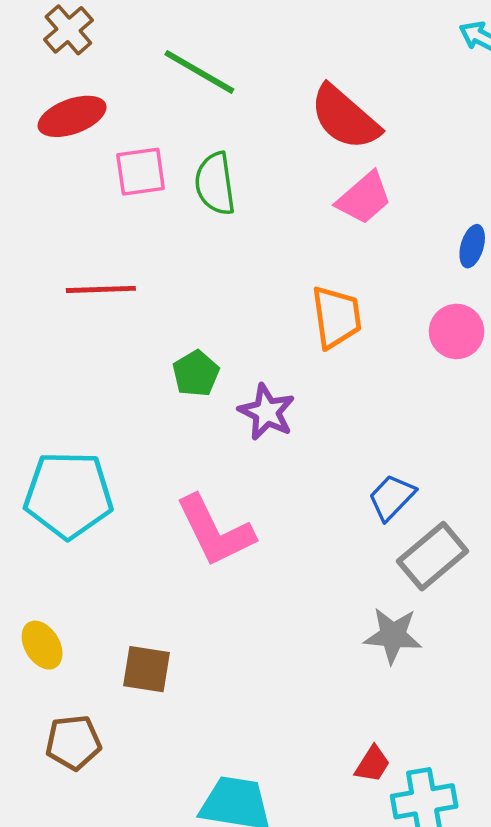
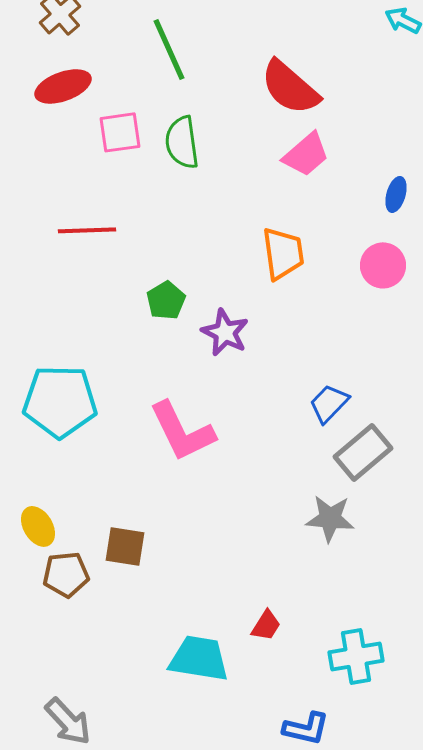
green line: (199, 72) -> (169, 49), turned 36
brown pentagon: (73, 742) -> (66, 574), moved
red trapezoid: (372, 764) -> (266, 625), moved

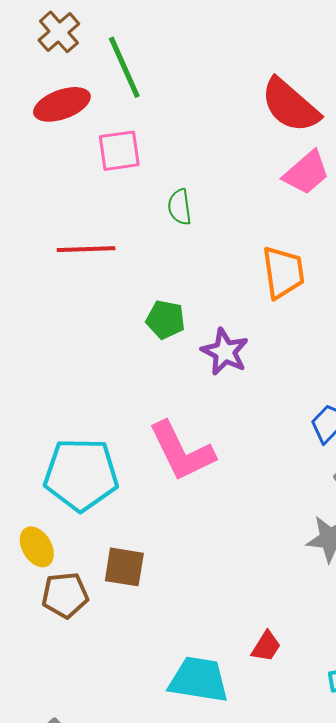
green line: (169, 49) -> (124, 67), moved
green semicircle: (182, 142) -> (180, 207), moved, size x0.7
green pentagon: (166, 300) -> (166, 320), turned -30
cyan pentagon: (60, 401) -> (81, 474), moved

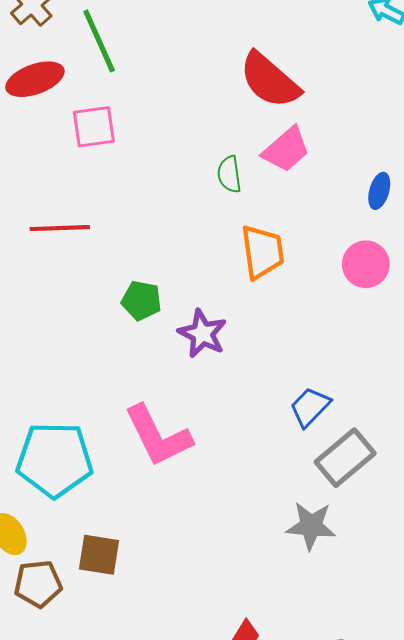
green semicircle: (180, 207) -> (229, 174), moved

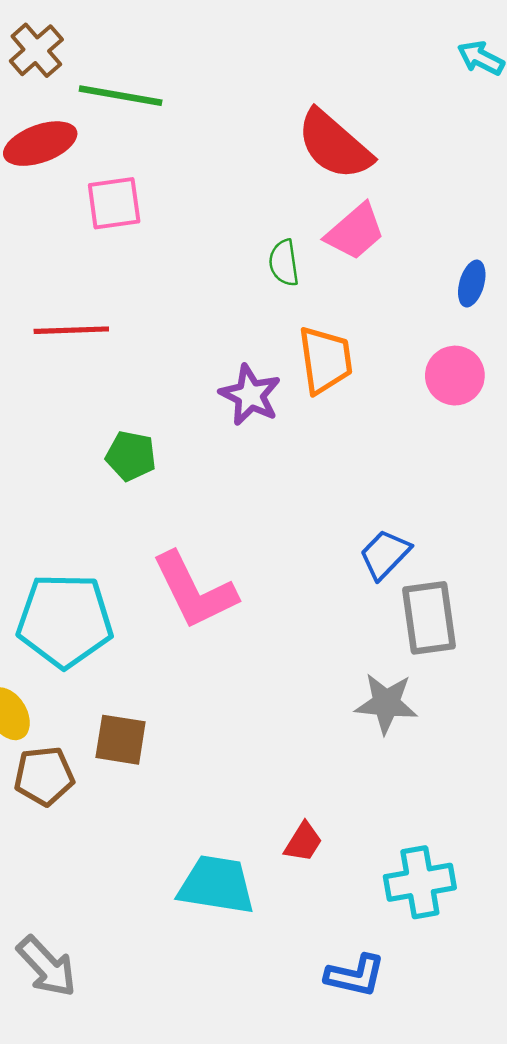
green line: (99, 41) -> (121, 96), turned -56
green pentagon: (141, 300) -> (131, 456), moved
purple star: (202, 334) -> (250, 395), moved
gray rectangle: (345, 458) -> (429, 618), turned -58

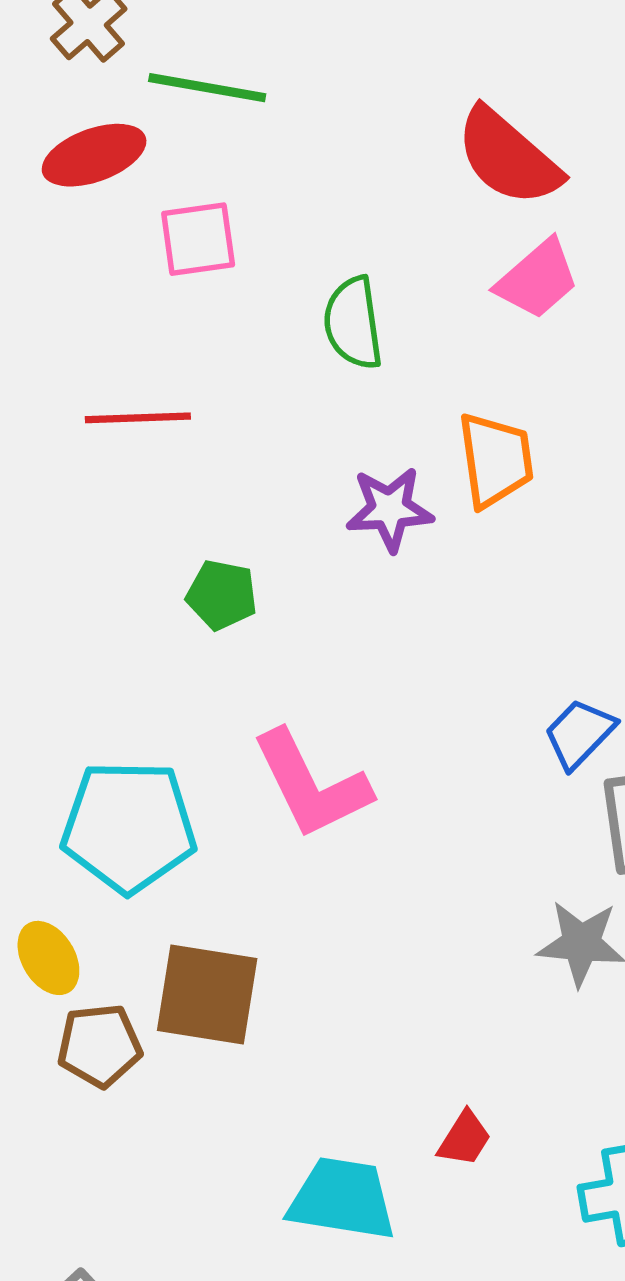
green semicircle: (284, 263) -> (353, 323), moved, size x1.4
purple star: (250, 395) -> (390, 509), turned -30
brown square: (121, 740) -> (207, 994), size x1.4

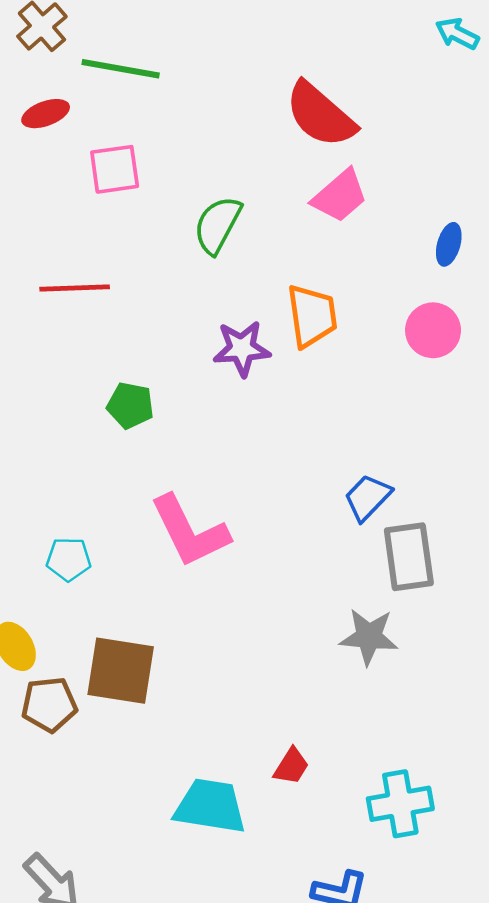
red ellipse: (94, 155) -> (46, 114), size x0.7
green semicircle: (353, 323) -> (217, 225), turned 36
cyan pentagon: (129, 827) -> (69, 559), size x0.5

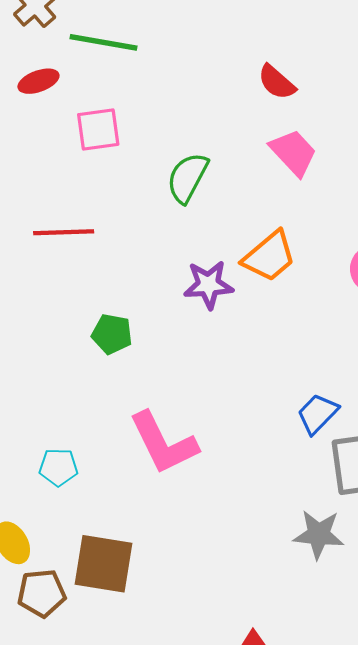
red semicircle: (320, 115) -> (277, 82), size x0.6
pink trapezoid: (340, 196) -> (293, 153), turned -92
orange trapezoid: (312, 316) -> (269, 256), turned 58

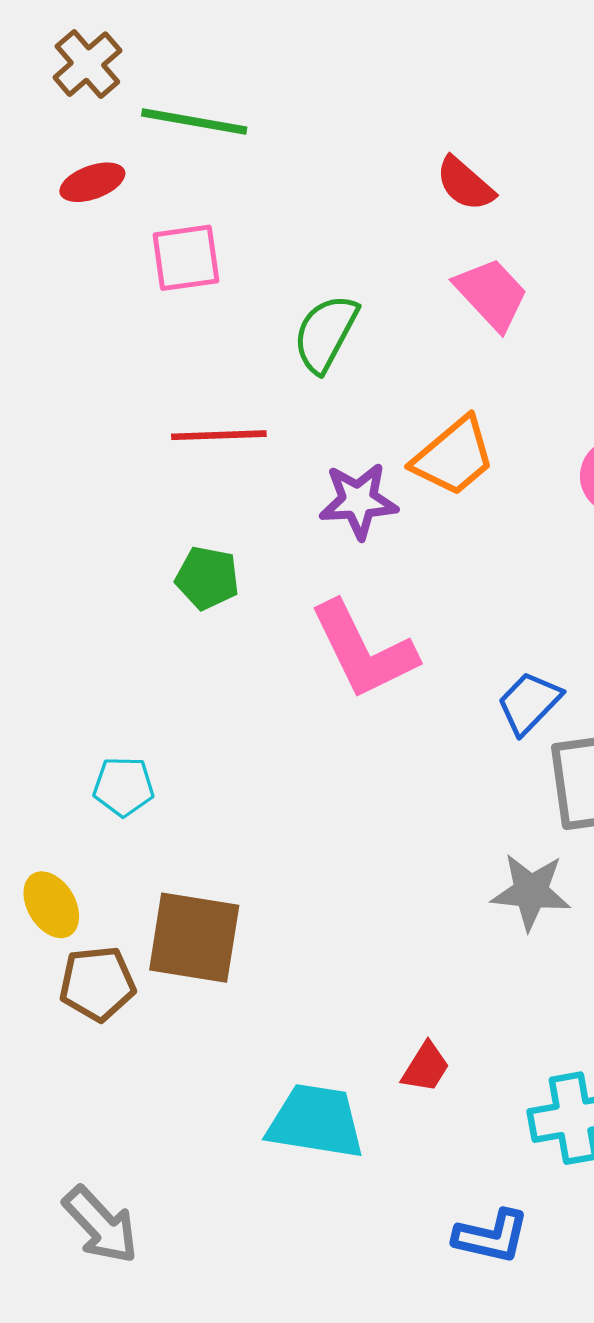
red line: (64, 232) -> (219, 435), moved
pink L-shape: (163, 443) -> (363, 650), moved

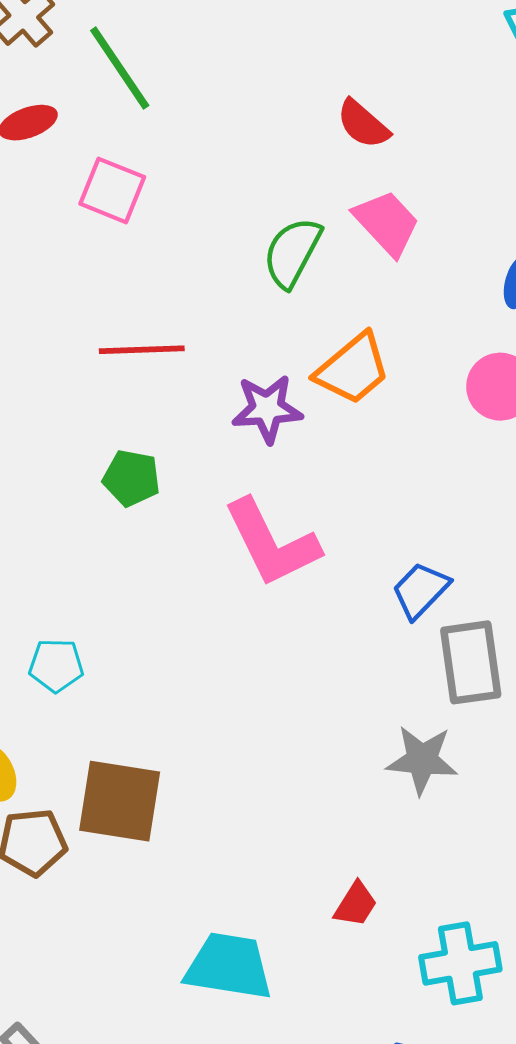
green line: (194, 122) -> (120, 68), turned 46
pink square: (186, 258) -> (112, 190), turned 30
green semicircle: (326, 333) -> (292, 252), moved
red trapezoid: (426, 1067) -> (356, 904), moved

